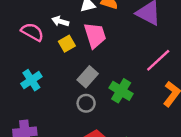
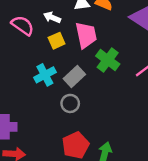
cyan cross: (31, 80) -> (45, 75), moved
green cross: (121, 91) -> (108, 60), moved

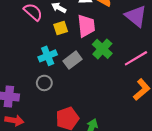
gray circle: (70, 103) -> (44, 83), moved

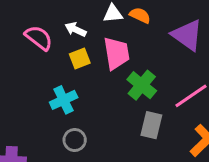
gray rectangle: (72, 60) -> (151, 125), moved, turned -36
gray circle: (44, 83) -> (75, 140), moved

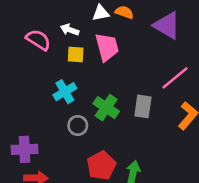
yellow square: (80, 59) -> (76, 55), turned 30
green cross: (142, 85) -> (106, 108), moved

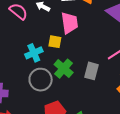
yellow square: (76, 55) -> (55, 42), moved
gray circle: (78, 125) -> (41, 80), size x1.5

